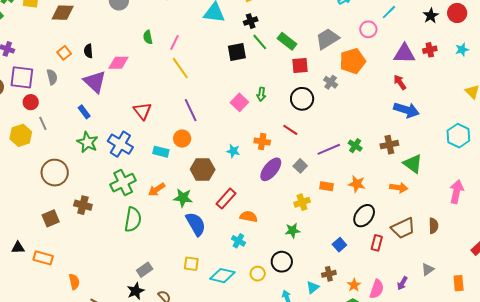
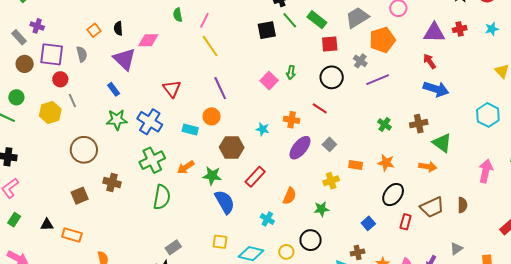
green star: (87, 142) -> (117, 120), turned -30
purple line: (329, 149) -> (378, 80), moved
orange semicircle: (249, 217) -> (289, 196), moved, turned 102

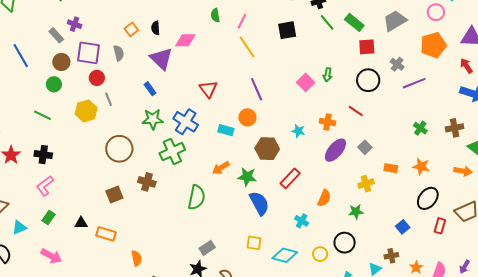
black square: (267, 30) -> (287, 30), moved
orange pentagon: (382, 40) -> (433, 45), moved
green circle: (16, 97) -> (54, 84), moved
green cross: (152, 160) -> (172, 151), moved

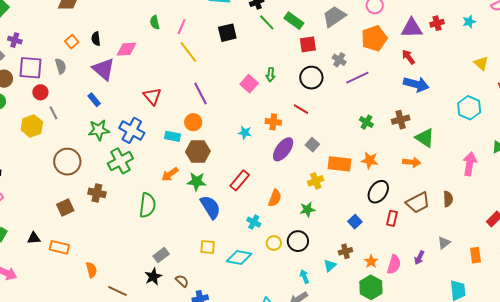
brown hexagon: (267, 149) -> (198, 151), moved
orange rectangle: (391, 168) -> (339, 164), size x1.6
yellow circle: (320, 254) -> (274, 243), moved

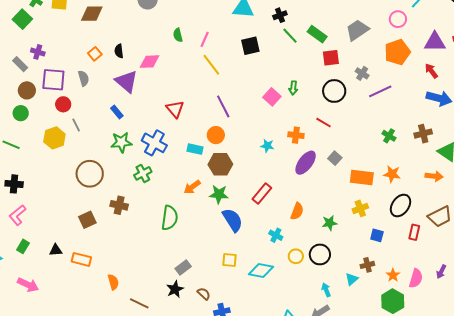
green cross: (120, 161) -> (143, 173), size x0.7
yellow cross: (316, 181) -> (360, 208), moved
blue square: (355, 222) -> (377, 235), turned -32

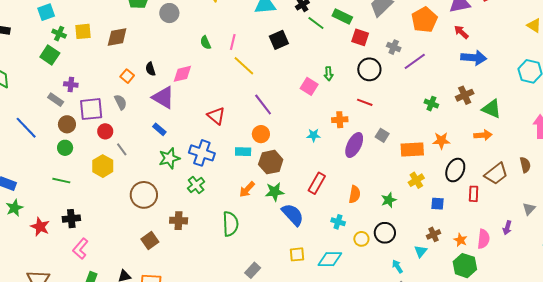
red square: (331, 58) -> (360, 37), turned 36

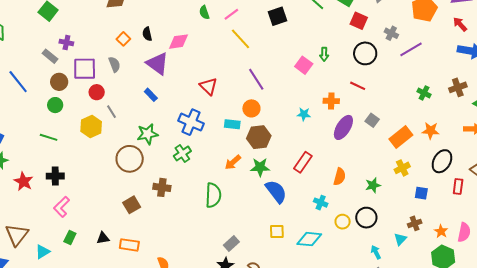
pink line: (233, 42) -> (231, 14), turned 35
orange rectangle: (412, 149) -> (401, 137), turned -40
green star: (169, 158) -> (148, 134), moved

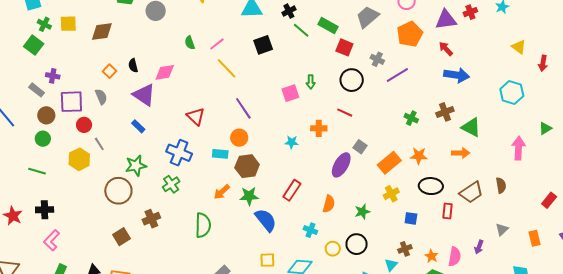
pink square: (304, 65) -> (290, 93), turned 36
purple ellipse: (343, 127) -> (341, 165), moved
black ellipse: (442, 161) -> (431, 186), turned 65
brown cross: (162, 187) -> (151, 219), turned -30

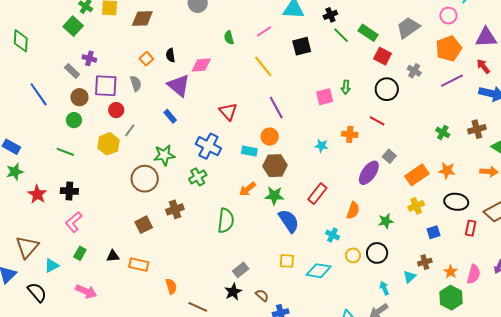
pink line: (217, 44) -> (264, 31), moved
purple line: (397, 75) -> (452, 81), moved
gray line: (99, 144) -> (130, 130), turned 64
blue square: (411, 218) -> (434, 232), turned -32

